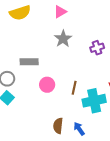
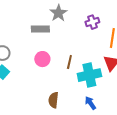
gray rectangle: (29, 62) -> (40, 29), moved
blue arrow: (79, 129) -> (90, 103), moved

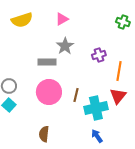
pink circle: (42, 59) -> (49, 92), size x1.6
brown semicircle: (53, 100) -> (44, 134), moved

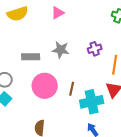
gray star: (65, 46) -> (61, 50), moved, turned -30
gray rectangle: (47, 62) -> (31, 57), moved

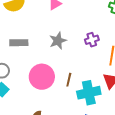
gray star: (61, 50) -> (58, 41), turned -30
gray rectangle: (31, 57) -> (19, 43), moved

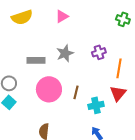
gray rectangle: (19, 43) -> (36, 60), moved
cyan cross: (89, 93) -> (96, 105), size x0.7

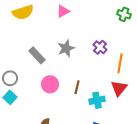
purple cross: (99, 52) -> (100, 47), turned -32
gray rectangle: (36, 60) -> (37, 55), turned 48
pink circle: (49, 89) -> (50, 84), size x0.7

